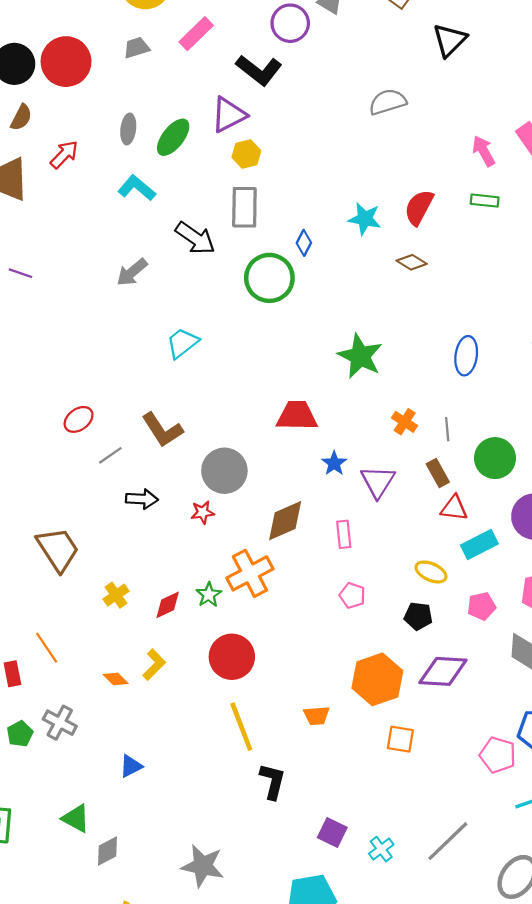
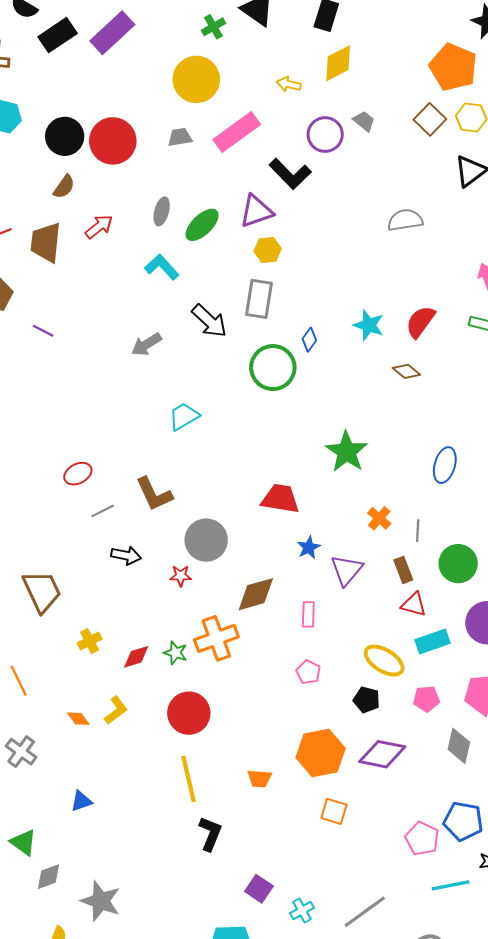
pink rectangle: (196, 34) -> (237, 132), size x1.4
yellow ellipse: (431, 572) -> (384, 661), size x1.4
green star: (209, 595) -> (176, 653), turned -30
gray star: (203, 866) -> (101, 901), moved

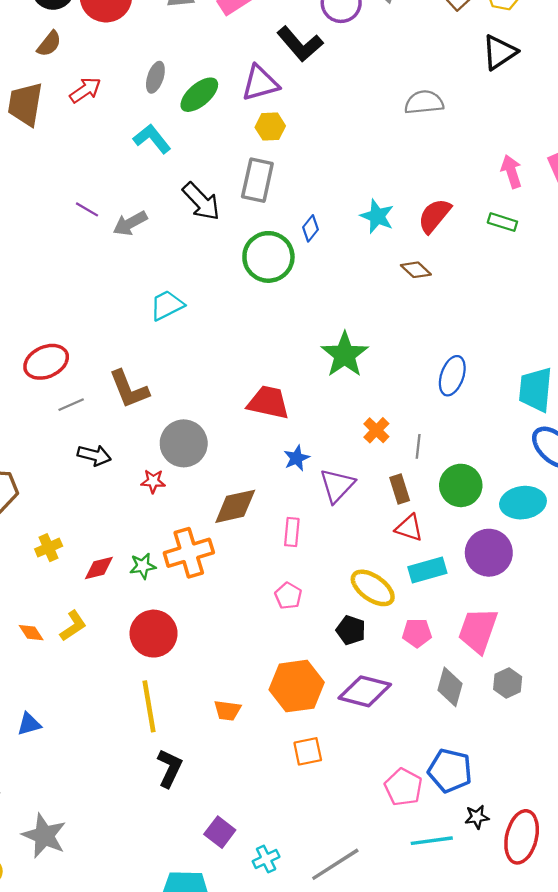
purple line: (43, 331) -> (87, 209), moved
red ellipse: (78, 474) -> (46, 362), size x1.4
green star: (176, 653) -> (143, 566), turned -30
orange square: (334, 811) -> (308, 751), turned -32

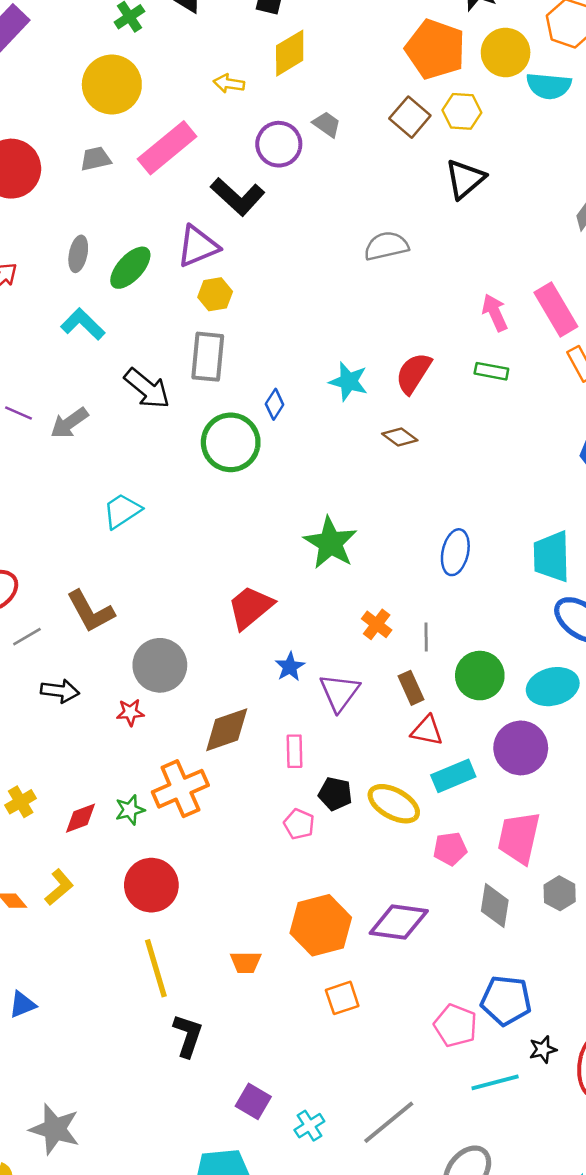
red trapezoid: (268, 402) -> (250, 607), turned -45
black pentagon: (351, 630) -> (335, 794), moved

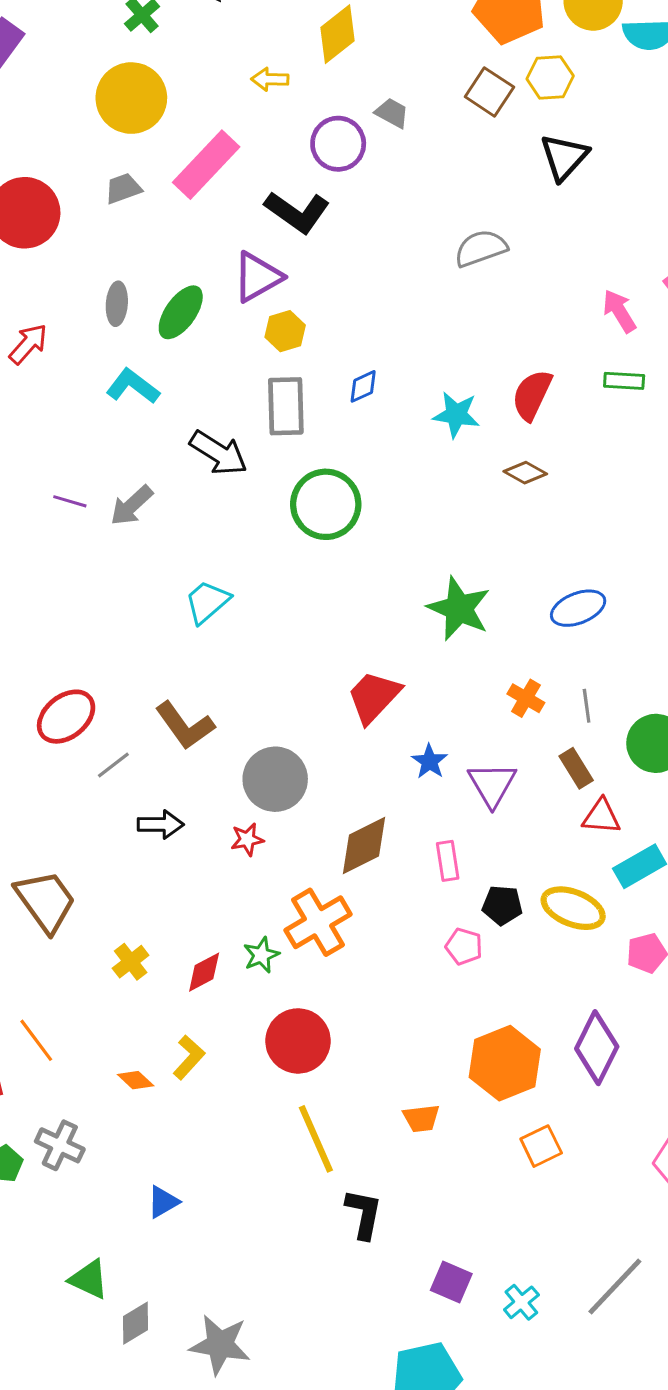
blue diamond: (275, 404) -> (363, 386), moved, turned 40
blue ellipse: (455, 552) -> (578, 608), moved, turned 63
purple diamond: (399, 922) -> (597, 1048), turned -64

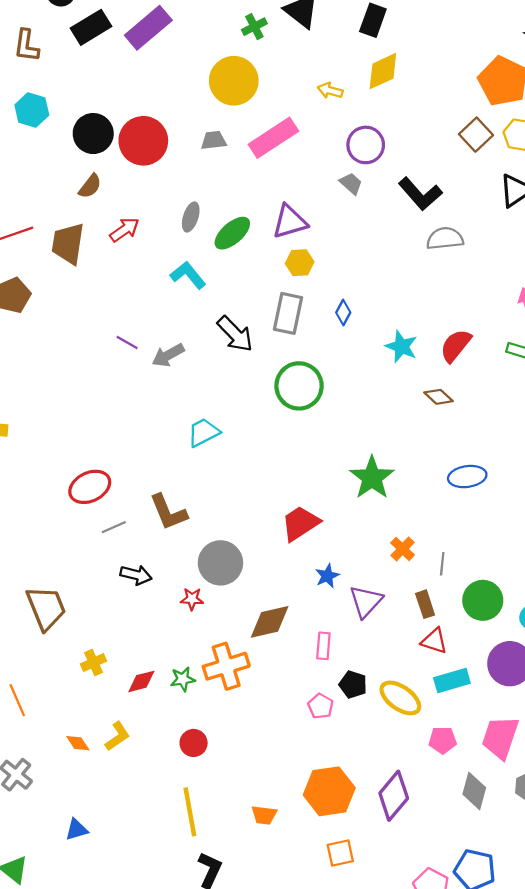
gray trapezoid: (392, 113) -> (351, 184), moved
black L-shape: (297, 212) -> (420, 194), moved
blue diamond: (363, 386) -> (343, 313), turned -50
blue ellipse: (578, 608) -> (467, 477), moved
red circle: (298, 1041) -> (194, 743), size x0.6

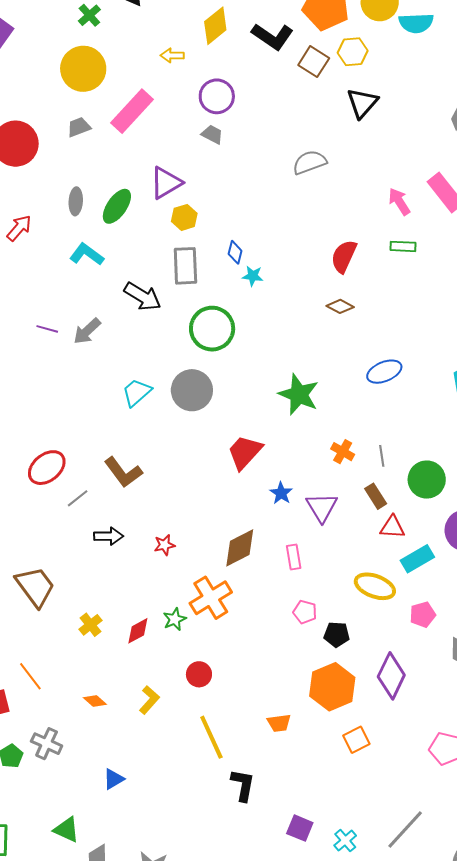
black L-shape: (420, 194) -> (273, 36), moved
cyan star: (401, 347) -> (253, 276), moved, size x0.7
gray circle: (220, 563) -> (192, 390), moved
black pentagon: (353, 685) -> (337, 635), moved
yellow L-shape: (117, 736) -> (149, 700), moved

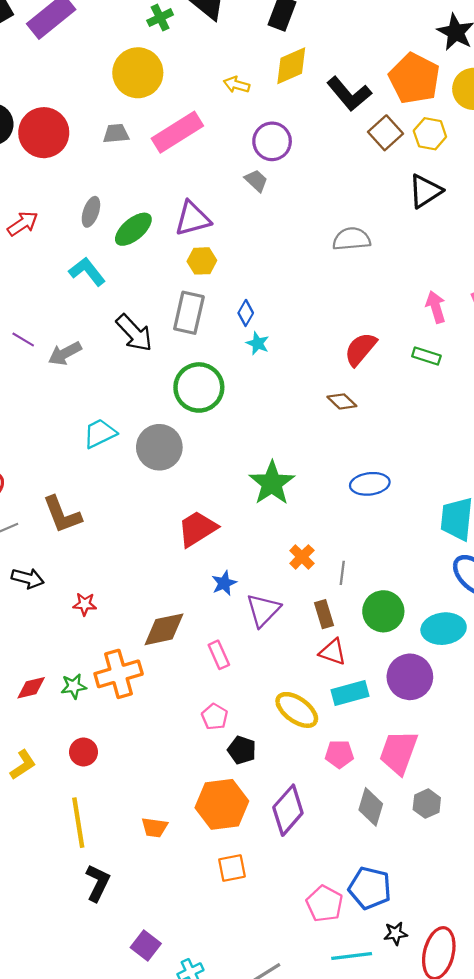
pink rectangle: (294, 557) -> (219, 655), turned -30

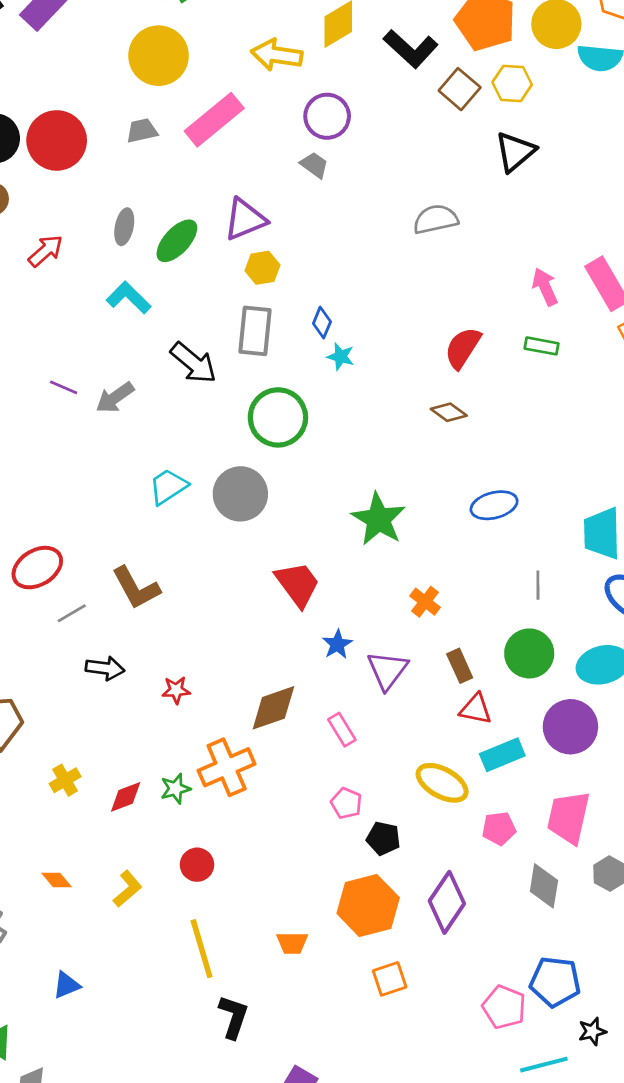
yellow arrow: (237, 85) -> (277, 55), size x1.6
red trapezoid: (197, 529) -> (298, 584), turned 93
gray line: (342, 573) -> (538, 585), moved

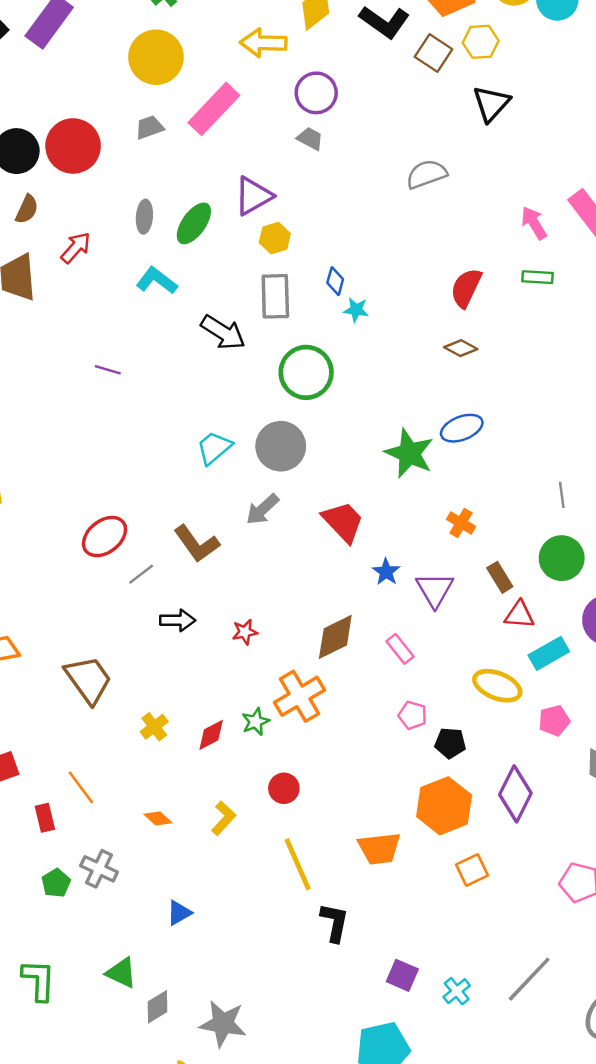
gray arrow: (115, 398) -> (262, 509), moved
blue ellipse: (494, 505) -> (462, 428), moved
orange trapezoid: (292, 943) -> (379, 848), size x1.5

